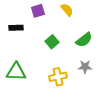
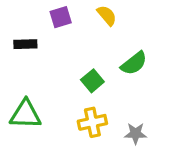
green square: (52, 42) -> (92, 81), moved
gray star: (85, 67) -> (136, 133), moved

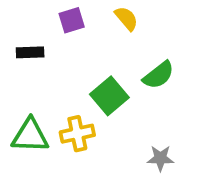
green square: (92, 81) -> (109, 96), size x1.4
yellow cross: (92, 122) -> (77, 134), moved

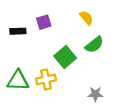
yellow semicircle: (126, 18) -> (86, 18), moved
purple square: (72, 20) -> (44, 22), moved

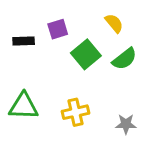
green square: (65, 57) -> (86, 54), moved
yellow cross: (46, 79) -> (76, 112), moved

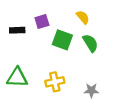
green square: (86, 54) -> (62, 40), turned -30
green semicircle: (124, 59) -> (90, 43), turned -84

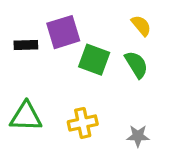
yellow semicircle: (83, 17) -> (141, 26), moved
purple square: (42, 22) -> (63, 32), size x1.5

